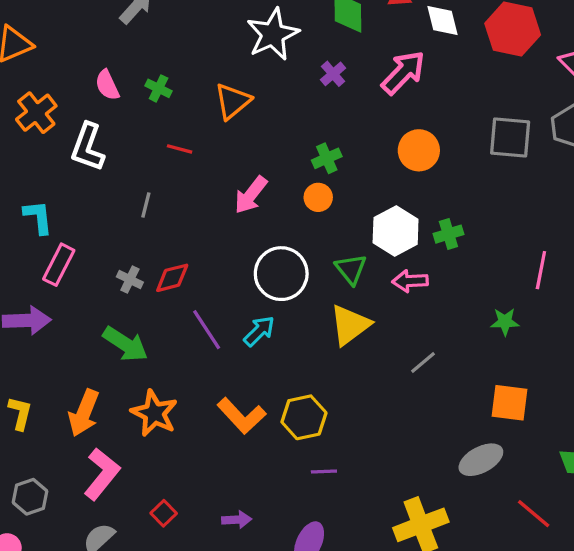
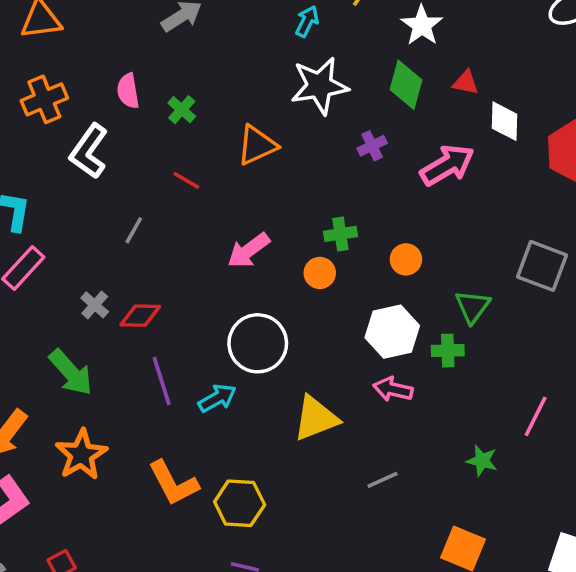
orange circle: (419, 150) -> (406, 259), moved, size x0.7
green triangle: (351, 269) -> (473, 307), moved

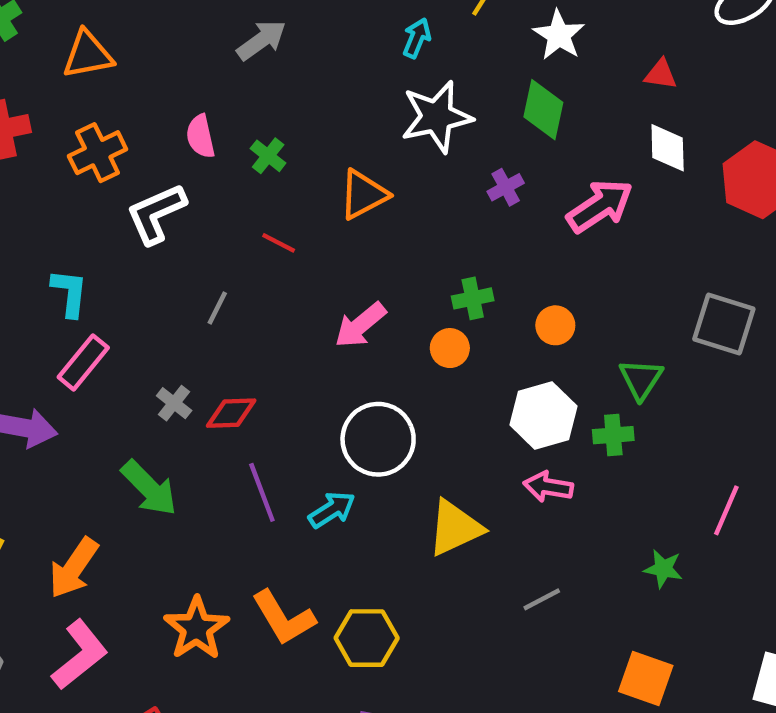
red triangle: (466, 83) -> (661, 74), moved
white L-shape: (89, 151) -> (156, 214), turned 34
orange star: (81, 455) -> (197, 628), moved

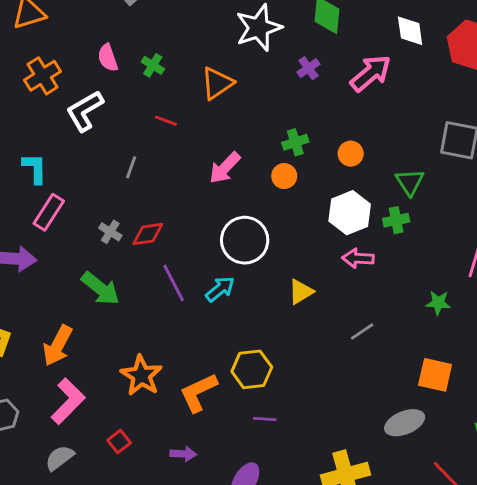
yellow triangle: (455, 528) -> (301, 292), size x0.7
orange L-shape: (284, 618) -> (198, 392), moved, turned 102

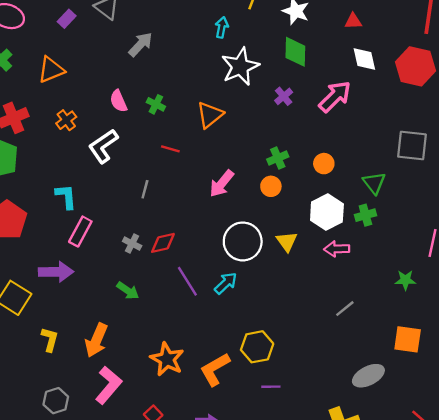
orange cross: (43, 76) -> (66, 120), size x0.7
green arrow: (100, 289) -> (128, 291), size x0.7
yellow triangle: (301, 292) -> (287, 241), moved, turned -30
gray ellipse: (405, 423) -> (368, 376), moved

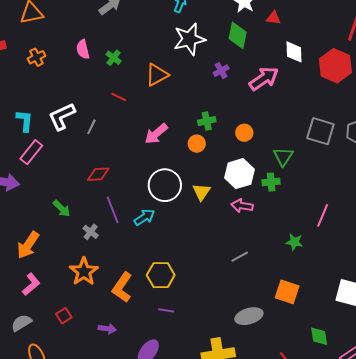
red triangle: (353, 21) -> (274, 18), moved
white L-shape: (103, 146) -> (62, 116), moved
gray cross: (132, 244) -> (91, 232), moved
orange L-shape: (215, 369) -> (122, 287), turned -36
pink L-shape: (109, 385) -> (31, 284), size x0.7

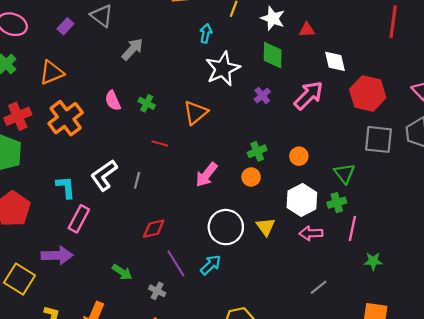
orange cross: (36, 57) -> (66, 118), size x1.8
red hexagon: (335, 66) -> (368, 93), moved
pink line: (323, 215) -> (352, 228), moved

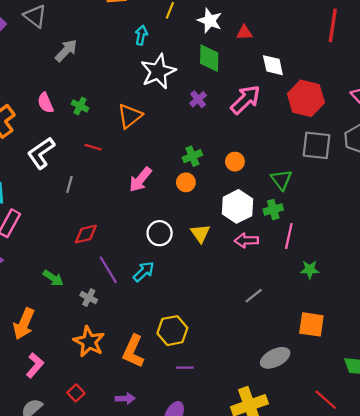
white L-shape: (104, 175) -> (41, 153), moved
white circle: (226, 227) -> (160, 233), size x0.7

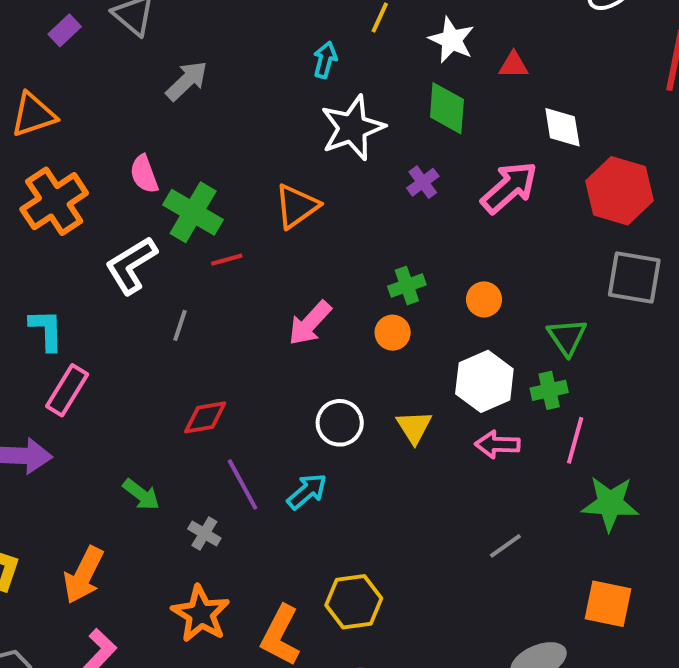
green cross: (80, 106) -> (193, 212), moved, size x1.8
red line: (93, 147) -> (227, 260), turned -35
green star: (310, 270) -> (610, 504), size x1.6

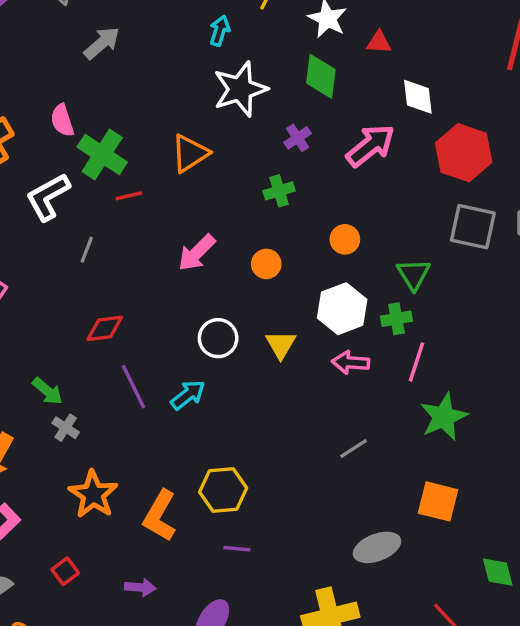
green cross: (407, 285) -> (279, 191), moved
green star: (610, 504) -> (444, 417), turned -30
gray cross: (204, 533) -> (66, 428), moved

